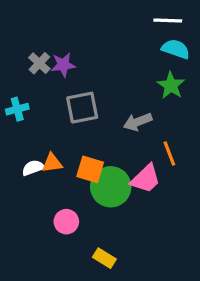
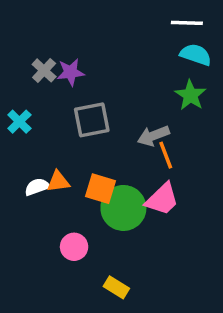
cyan cross: (17, 109) -> (19, 122), turned -30
orange line: (169, 154) -> (166, 155), moved

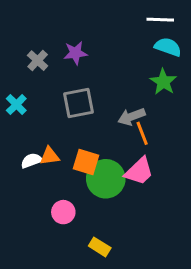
purple star: (71, 72) -> (75, 53), moved

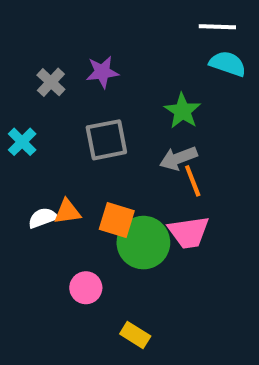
green star: (163, 82) -> (182, 111), moved
pink trapezoid: (139, 171) -> (189, 232), turned 36

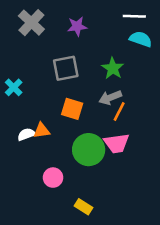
purple star: (102, 72) -> (77, 26), moved
gray cross: (51, 82) -> (31, 23), moved, size x1.5
gray square: (106, 140) -> (66, 68), moved
orange line: (193, 181) -> (119, 111), turned 48
orange square: (117, 220) -> (72, 109), moved

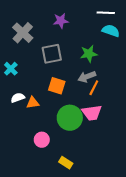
gray cross: (31, 23) -> (23, 33), moved
green star: (113, 68) -> (89, 54), turned 30
white semicircle: (26, 134) -> (18, 98), moved

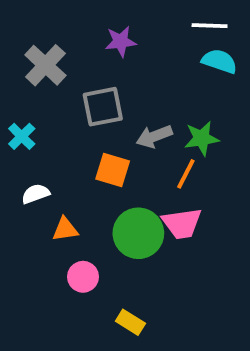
green star: (89, 54) -> (202, 138), moved
gray arrow: (87, 77) -> (154, 136), moved
orange triangle: (33, 103) -> (65, 229), moved

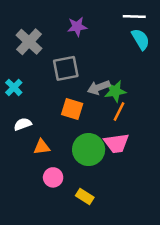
cyan semicircle: (219, 61) -> (141, 39), turned 40
green star: (202, 138) -> (115, 91), moved
yellow rectangle: (130, 322) -> (85, 196), moved

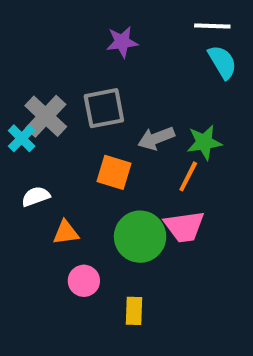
gray cross: (29, 42) -> (46, 116), moved
green star: (115, 91) -> (204, 142), moved
yellow rectangle: (85, 196) -> (134, 311), turned 60

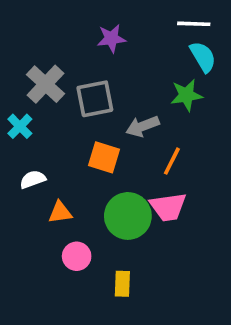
gray cross: (46, 116) -> (45, 84), moved
green star: (204, 142) -> (186, 95), moved

